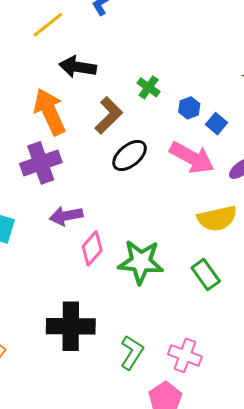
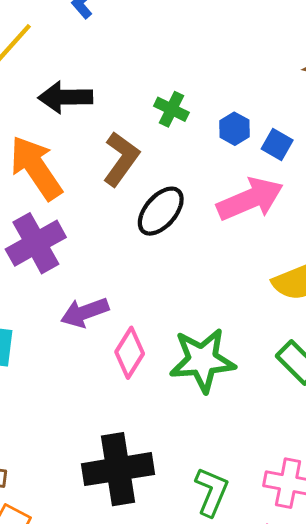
pink arrow: (192, 158) -> (250, 199), turned -42

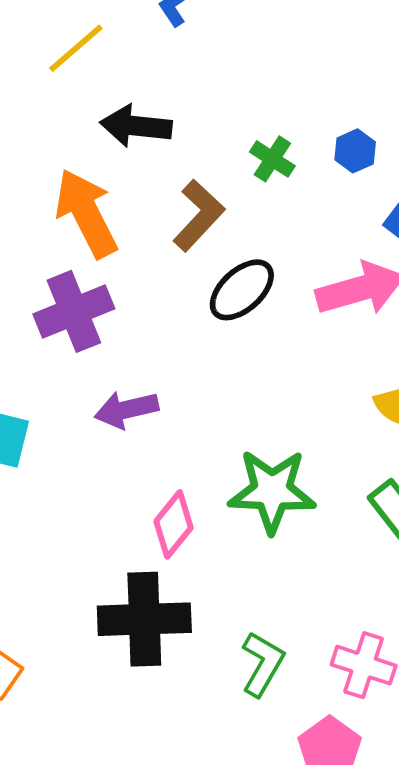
blue hexagon: (234, 129) -> (355, 151), moved
pink diamond: (130, 353) -> (174, 524), moved

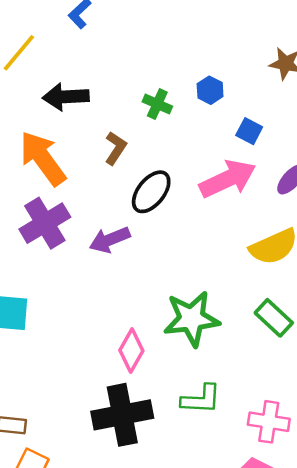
brown L-shape: (199, 215) -> (116, 148), size x0.7
purple arrow: (126, 410) -> (110, 240), moved
green L-shape: (263, 664) -> (201, 399), moved, turned 72

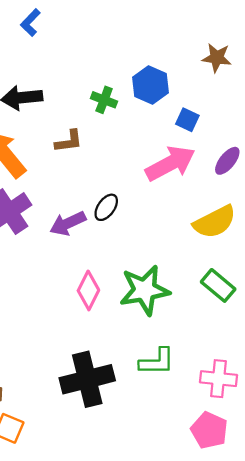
blue hexagon: (210, 90) -> (150, 85), size x1.5
brown L-shape: (116, 148) -> (69, 141), turned 52
black ellipse: (151, 192) -> (106, 207), moved, size x0.7
pink diamond: (131, 351) -> (88, 290), moved

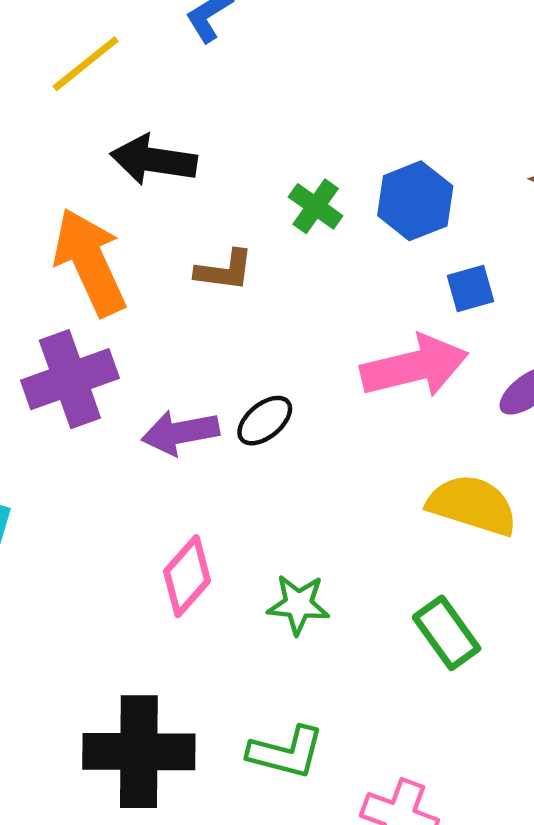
blue square: (187, 120) -> (471, 289), turned 35
yellow semicircle: (215, 222) -> (472, 505), turned -150
green star: (145, 290) -> (298, 604), size x0.6

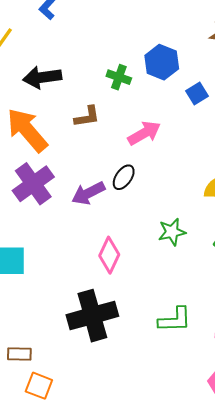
pink arrow: (414, 366) -> (144, 133), moved, size x0.7
green star: (298, 604) -> (172, 232), moved
black cross: (139, 752) -> (92, 316), moved

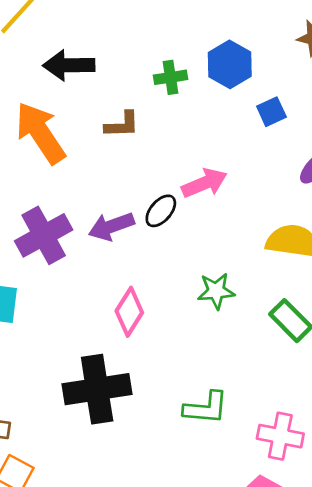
green cross: (119, 77) -> (170, 77), turned -35
pink arrow: (144, 133) -> (204, 183), moved
purple cross: (33, 184) -> (44, 235), moved

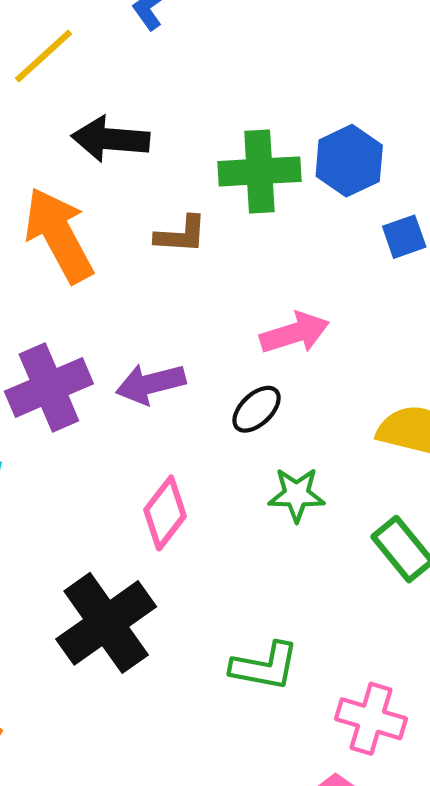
green cross: (170, 77) -> (259, 171), size x1.6
black ellipse: (161, 211) -> (257, 409), moved
black cross: (97, 389) -> (106, 623), turned -32

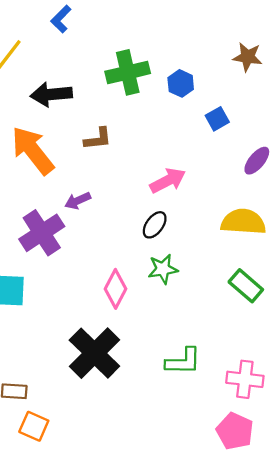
blue hexagon: (349, 161) -> (181, 83), size x0.7
green cross: (259, 171) -> (128, 72), moved
purple arrow: (151, 384) -> (78, 201), moved, size x0.7
green star: (297, 495) -> (163, 269), moved

